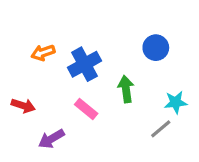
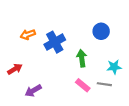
red arrow: (23, 106) -> (15, 69), turned -48
pink rectangle: (86, 109) -> (83, 85), moved
gray line: (161, 129) -> (104, 84), turned 48

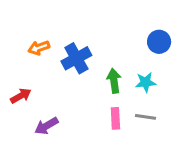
blue circle: (101, 31) -> (159, 42), moved
cyan star: (114, 67) -> (146, 82), moved
pink rectangle: (83, 85) -> (115, 118), turned 48

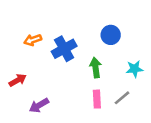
blue circle: (159, 42) -> (111, 35), moved
cyan star: (146, 82) -> (135, 69), moved
gray line: (146, 117) -> (122, 98), turned -48

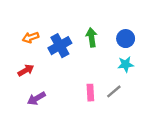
blue circle: (111, 35) -> (126, 39), moved
green arrow: (96, 68) -> (92, 37), moved
red arrow: (18, 80) -> (26, 70), moved

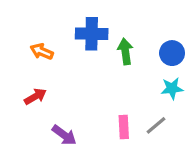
orange arrow: (31, 37) -> (42, 51), turned 42
blue cross: (60, 46) -> (92, 34), moved, turned 30
purple arrow: (36, 98) -> (64, 135), moved, turned -114

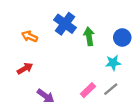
blue cross: (92, 34) -> (65, 24), turned 35
cyan star: (172, 88) -> (113, 63), moved
pink rectangle: (124, 127) -> (88, 90), turned 49

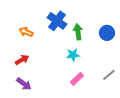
cyan star: (113, 63) -> (73, 55), moved
gray line: (111, 89) -> (109, 75), moved
purple arrow: (46, 96) -> (24, 84), moved

